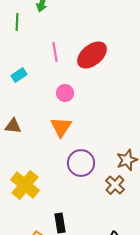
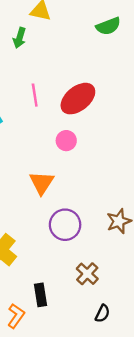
pink circle: (65, 93) -> (66, 141), moved
brown cross: (115, 185) -> (87, 274), moved

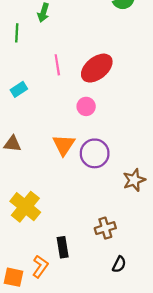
purple circle: (65, 225) -> (95, 153), moved
brown cross: (87, 274) -> (105, 228), turned 30

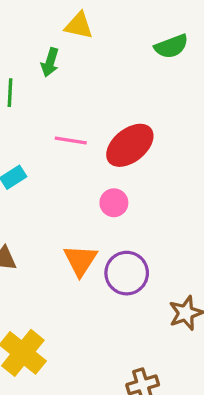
pink line: (57, 65) -> (71, 141), turned -72

